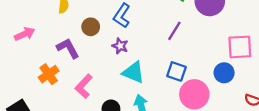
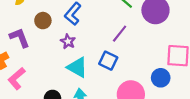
blue square: (176, 71) -> (108, 61), moved
pink L-shape: (84, 86) -> (17, 79), moved

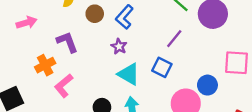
brown circle: (43, 21) -> (95, 14), moved
blue circle: (161, 78) -> (207, 85), moved

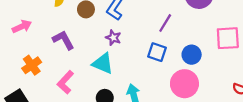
orange cross: (45, 65) -> (32, 65), moved
cyan triangle: (129, 74) -> (103, 63), moved
blue circle: (207, 85) -> (192, 55), moved

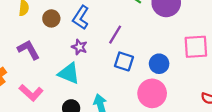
purple line: (165, 23) -> (115, 35), moved
pink L-shape: (65, 82) -> (31, 93), turned -90

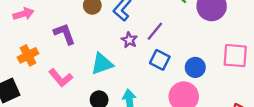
purple star: (79, 47) -> (129, 40), moved
cyan triangle: (69, 73) -> (102, 64), turned -50

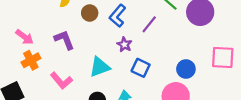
pink arrow: (23, 14) -> (25, 37), moved, turned 54
purple line: (155, 31) -> (149, 24), moved
blue square: (160, 60) -> (141, 68), moved

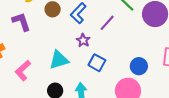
purple L-shape: (64, 40) -> (21, 22), moved
pink L-shape: (61, 81) -> (23, 70), turned 85

